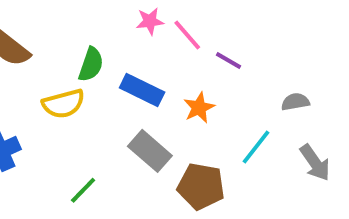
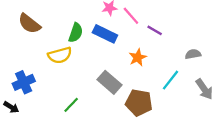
blue rectangle: (142, 90) -> (105, 34), moved

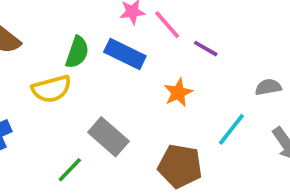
gray rectangle: (109, 82) -> (108, 137), moved

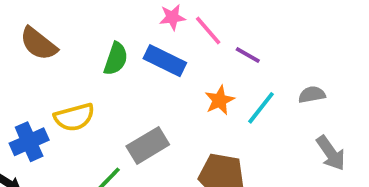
yellow semicircle: (51, 89) -> (74, 117), moved
cyan line: (231, 129) -> (261, 108), moved
gray rectangle: (108, 137) -> (148, 145), turned -72

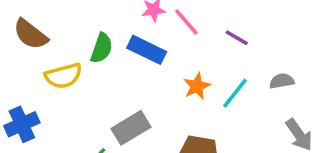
purple line: (248, 55) -> (237, 38), moved
yellow semicircle: (74, 117) -> (63, 76), moved

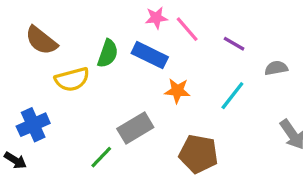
gray semicircle: (282, 81) -> (276, 68), moved
orange star: (197, 86) -> (177, 91), moved, turned 30

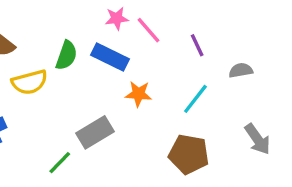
purple line: (234, 44) -> (197, 45), turned 35
brown pentagon: (198, 154) -> (189, 154), moved

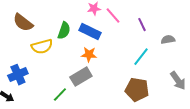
orange star: (139, 94) -> (89, 55), moved

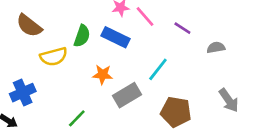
purple line: (142, 25) -> (182, 28), turned -32
orange star: (89, 55) -> (103, 75), moved
cyan line: (141, 57) -> (158, 69), moved
gray rectangle: (81, 77) -> (127, 95), moved

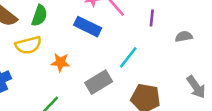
purple line: (182, 28) -> (152, 18), turned 63
green semicircle: (82, 36) -> (39, 16), moved
orange star: (103, 75) -> (60, 62), moved

